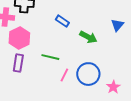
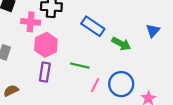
blue rectangle: (62, 21) -> (93, 26), size x1.5

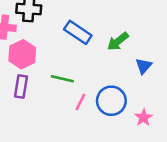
blue triangle: (153, 31) -> (144, 66), moved
green arrow: (121, 44) -> (118, 41), moved, turned 114

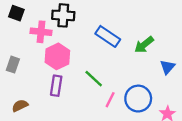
green line: (62, 79) -> (94, 79), turned 30

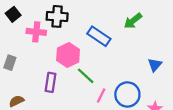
black square: (16, 13) -> (13, 14), turned 32
green arrow: (144, 45) -> (133, 21), moved
pink hexagon: (57, 56) -> (68, 55), moved

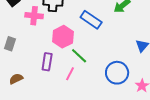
pink line: (101, 96) -> (70, 74), moved

